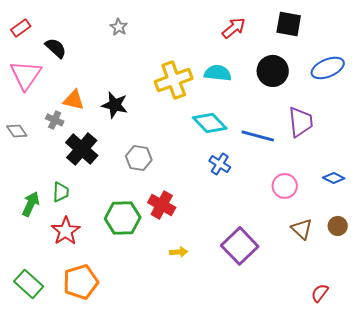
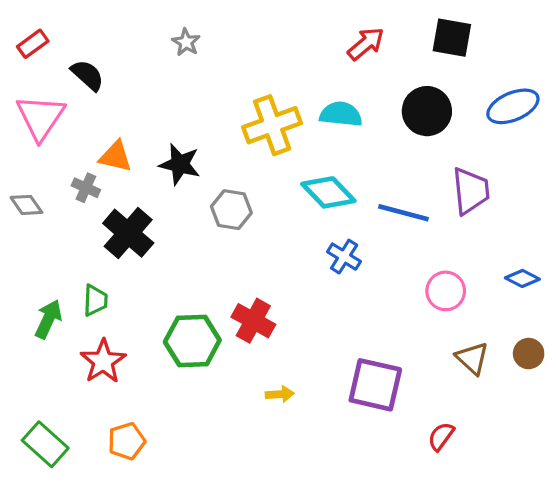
gray hexagon: (139, 158) -> (231, 210), moved
purple square: (240, 246) -> (375, 385), turned -33
orange pentagon: (81, 282) -> (127, 441), size x0.7
red semicircle: (320, 293) -> (441, 436), moved

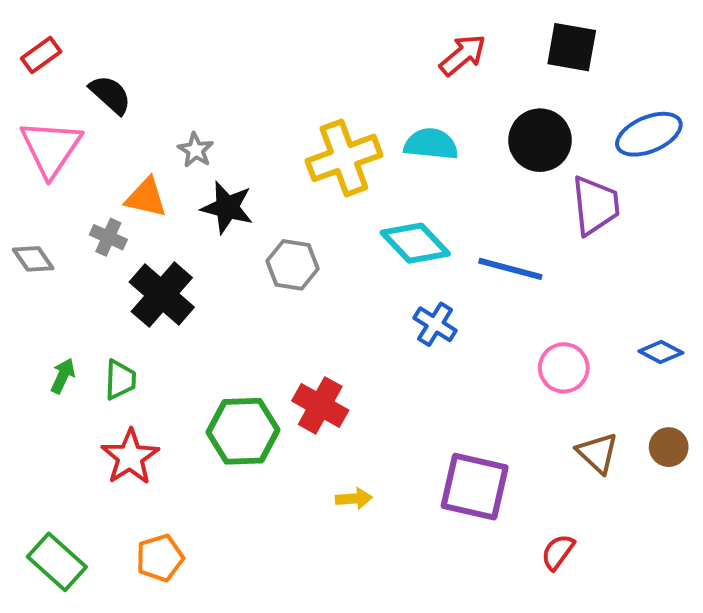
gray star: (186, 42) -> (195, 150), moved
purple trapezoid: (471, 191) -> (595, 205), moved
green arrow: (48, 319) -> (63, 376), moved, size x0.7

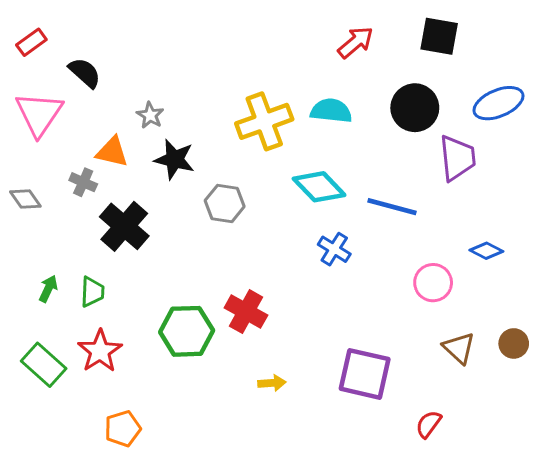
blue diamond: (661, 352) -> (486, 251), moved
green rectangle: (57, 562) -> (44, 365), moved

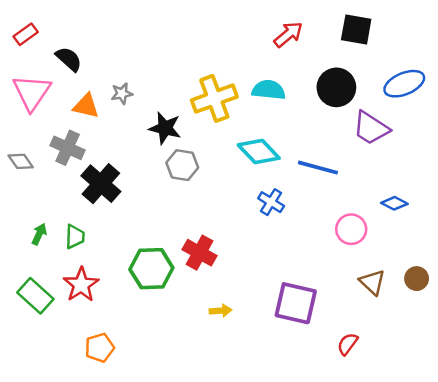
gray star: (150, 115) -> (122, 94), turned 30
orange triangle: (112, 152) -> (86, 106), moved
purple trapezoid: (457, 158) -> (371, 128), turned 129
black star: (174, 159) -> (165, 128), moved
gray cross: (83, 182) -> (68, 148), size x1.5

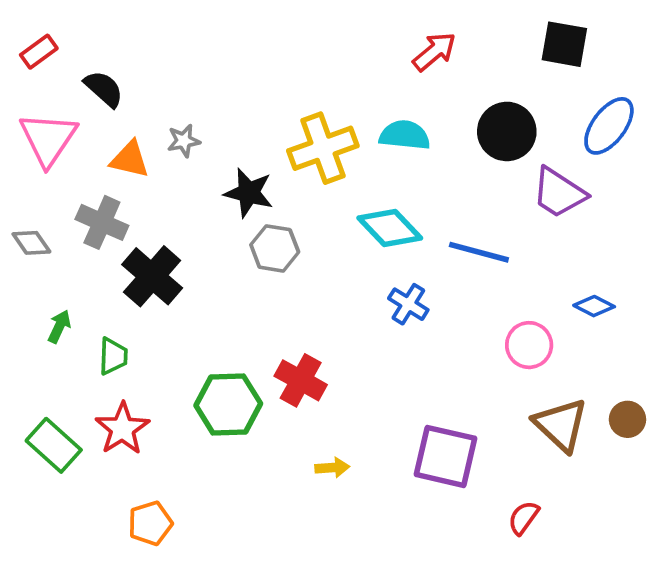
black square: (356, 29) -> (564, 44), moved
blue ellipse: (404, 84) -> (609, 126), turned -30
green arrow: (39, 234) -> (59, 326), moved
brown triangle: (372, 282) -> (561, 425), size x1.4

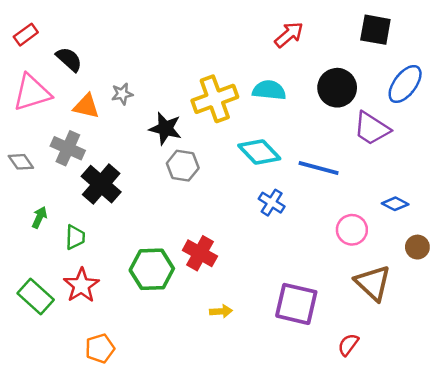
pink triangle: (48, 139) -> (32, 93), turned 39
brown circle: (627, 419) -> (417, 247), moved

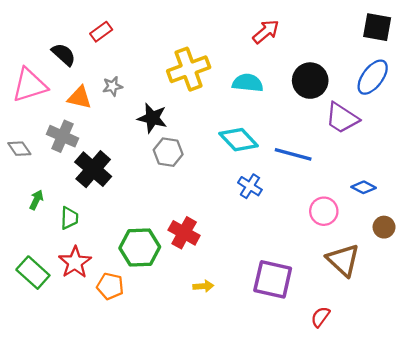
black square: (375, 30) -> (377, 27), moved
red rectangle: (26, 35) -> (101, 32), moved
yellow cross: (215, 99) -> (189, 69), moved
orange pentagon: (100, 348) -> (110, 286), moved, turned 30

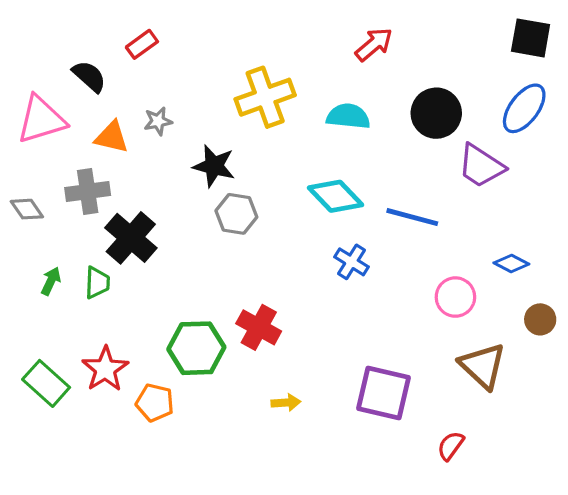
gray cross: (62, 136) -> (88, 191), turned -32
green trapezoid: (69, 218) -> (97, 283), moved

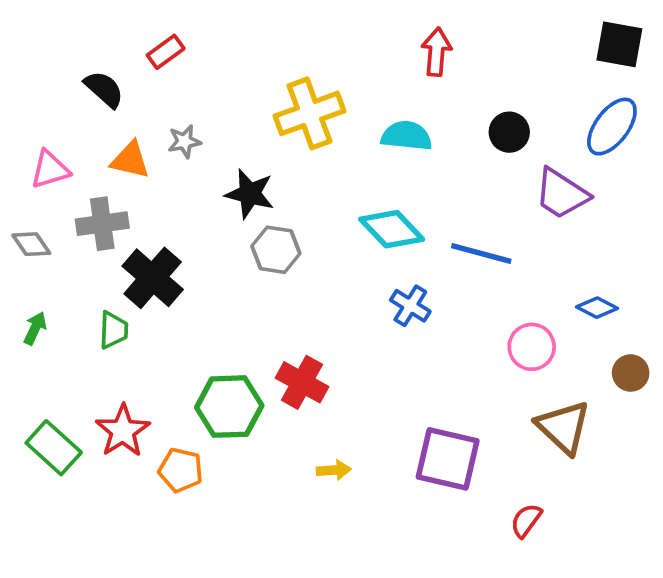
red arrow: (374, 44) -> (436, 52), turned -45
black circle: (436, 113) -> (509, 132), size x0.7
pink triangle: (41, 120) -> (50, 169), moved, size x0.7
green arrow: (51, 281) -> (35, 328), moved

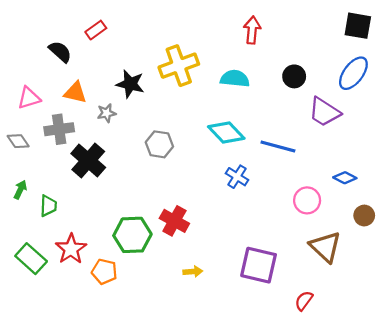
gray star: (184, 141) -> (107, 113), moved
black star: (250, 194) -> (130, 84), moved
green trapezoid: (113, 330) -> (48, 206), moved

